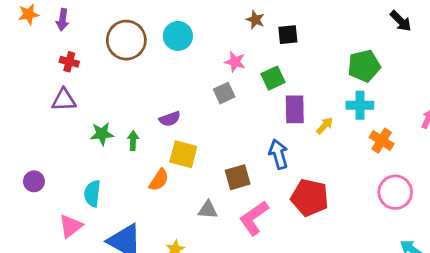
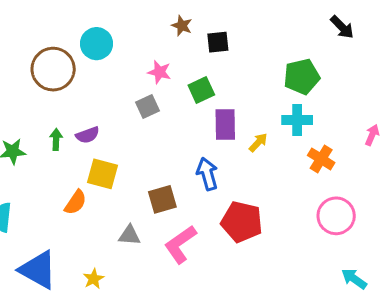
brown circle: (126, 40) -> (53, 69), moved
green arrow: (133, 141) -> (56, 139), moved

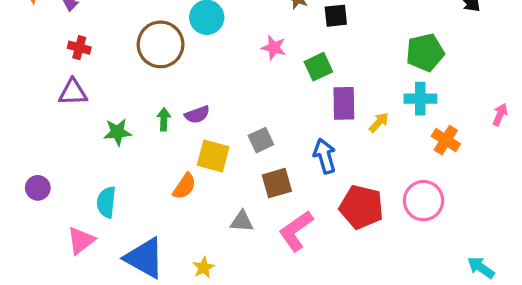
gray square: (147, 107) -> (261, 140), moved
pink circle: (336, 216) -> (424, 201), moved

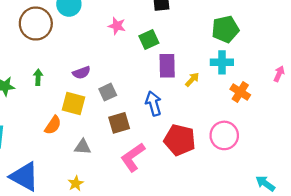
purple semicircle: (197, 115) -> (81, 73), moved
gray triangle: (242, 221) -> (83, 147), moved
yellow star: (204, 268) -> (76, 183), moved

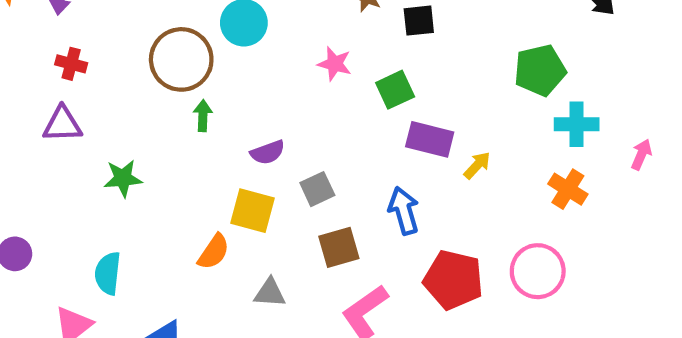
cyan cross: (222, 62) -> (577, 124), moved
purple rectangle: (167, 66) -> (430, 139), turned -75
green arrow: (38, 77) -> (203, 116), moved

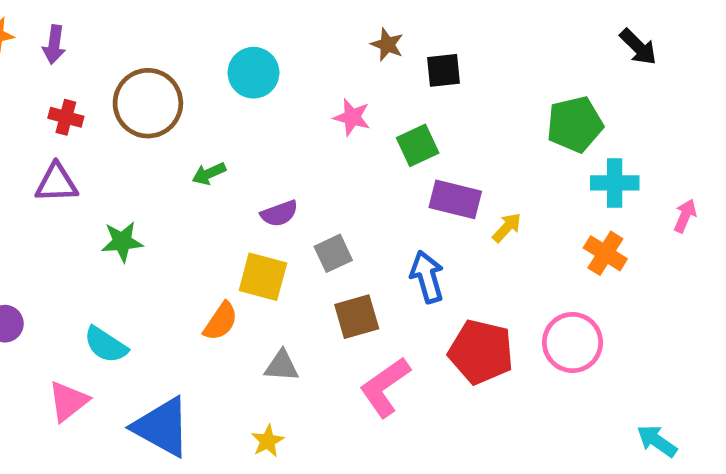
brown circle: (181, 59) -> (148, 103), moved
green arrow: (203, 116) -> (209, 174), turned -116
cyan semicircle: (108, 273) -> (106, 345), turned -63

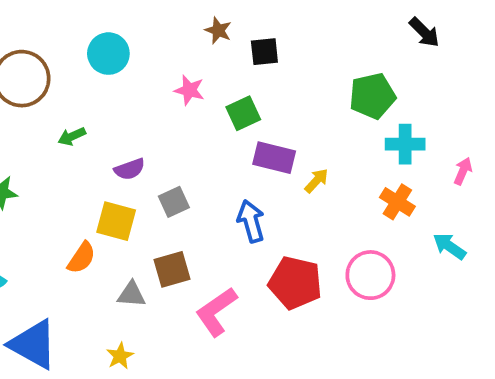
brown square: (357, 317) -> (172, 269), moved
cyan arrow: (657, 441) -> (449, 246), moved

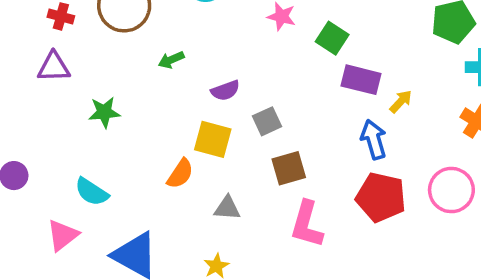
green square: (243, 113) -> (332, 38), turned -32
blue arrow: (251, 221) -> (374, 139), moved
brown square: (172, 269) -> (289, 168), moved
pink L-shape: (216, 312) -> (307, 224), turned -39

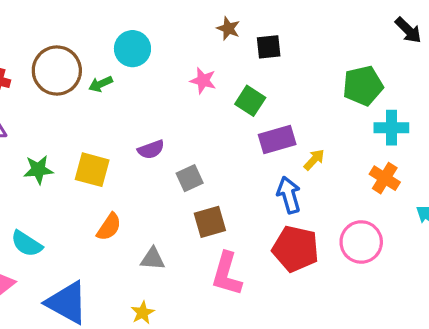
green arrow: (171, 60) -> (101, 84), moved
purple rectangle: (361, 80) -> (277, 139), turned -30
yellow square: (213, 139) -> (92, 170), moved

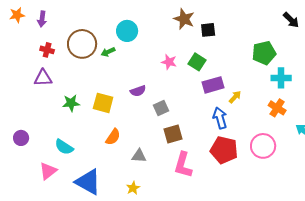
brown star: (228, 28) -> (184, 19), size x1.5
pink star: (203, 81) -> (169, 62), moved

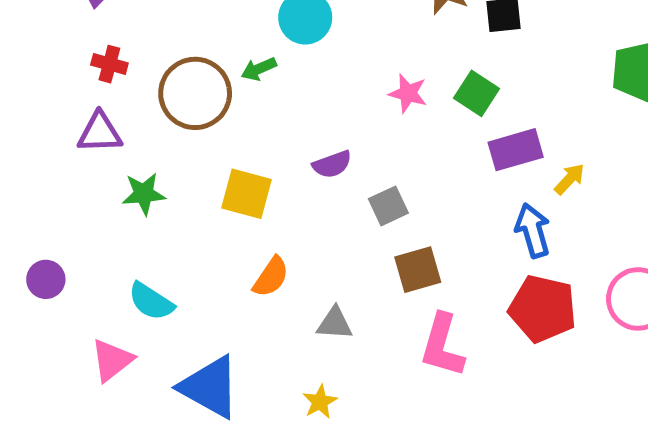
brown circle: (82, 44) -> (195, 93), moved
green star: (71, 103) -> (144, 194), moved

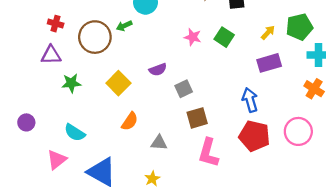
purple rectangle: (516, 150) -> (269, 63), moved
yellow arrow: (569, 179) -> (268, 33), moved
yellow square: (246, 194) -> (118, 83), turned 30

